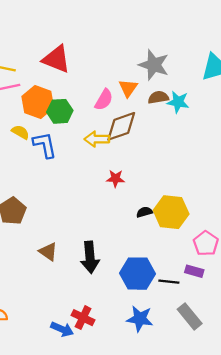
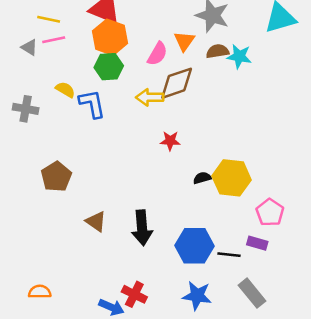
orange hexagon: (38, 102) -> (110, 37), moved

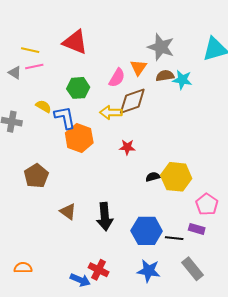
orange hexagon: (110, 37) -> (79, 138), moved

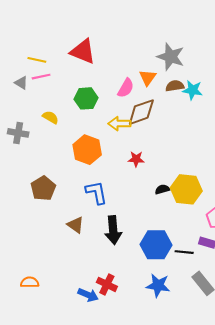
blue L-shape: (65, 118) -> (96, 192), moved

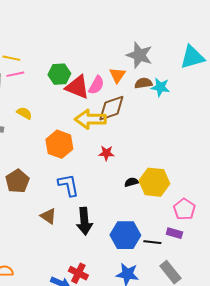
red triangle: (83, 51) -> (77, 87), moved
green hexagon: (86, 98) -> (59, 74), moved
yellow arrow: (119, 124) -> (90, 119), size x1.4

